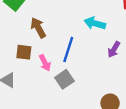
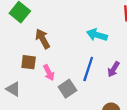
purple arrow: (114, 49) -> (114, 69), moved
blue line: (68, 50) -> (88, 69), moved

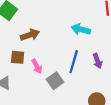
brown arrow: (43, 39) -> (30, 35), turned 102
purple arrow: (114, 69) -> (97, 61), turned -48

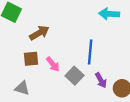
cyan arrow: (81, 29) -> (109, 14), moved
purple arrow: (97, 61) -> (101, 80), moved

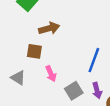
pink arrow: (53, 64) -> (51, 74), moved
gray square: (75, 76) -> (74, 91), moved

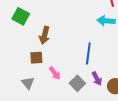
brown arrow: (49, 28) -> (44, 35), turned 132
gray triangle: (18, 78) -> (28, 83), turned 32

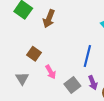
brown arrow: (44, 35) -> (49, 19), moved
brown square: (36, 58) -> (34, 54), turned 32

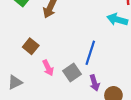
gray triangle: (22, 78) -> (15, 82), moved, turned 32
gray square: (72, 85) -> (72, 73), moved

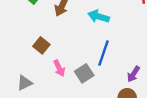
cyan arrow: (117, 20) -> (99, 16), moved
purple arrow: (94, 83) -> (133, 74), moved, turned 49

